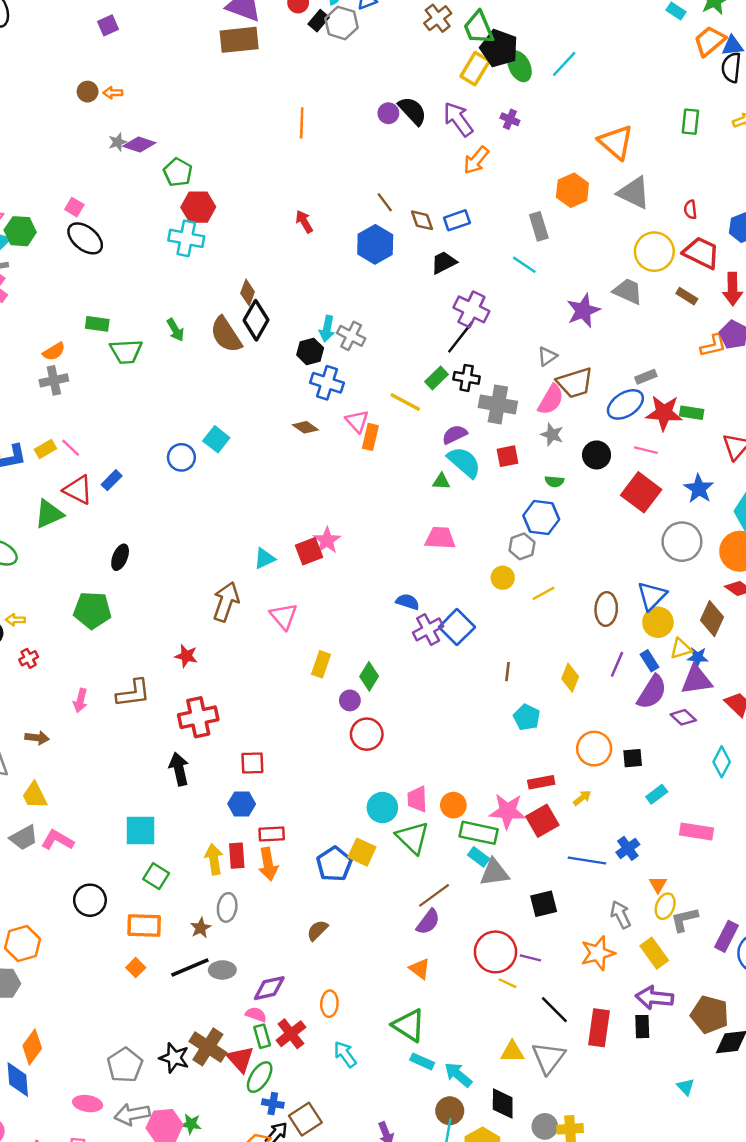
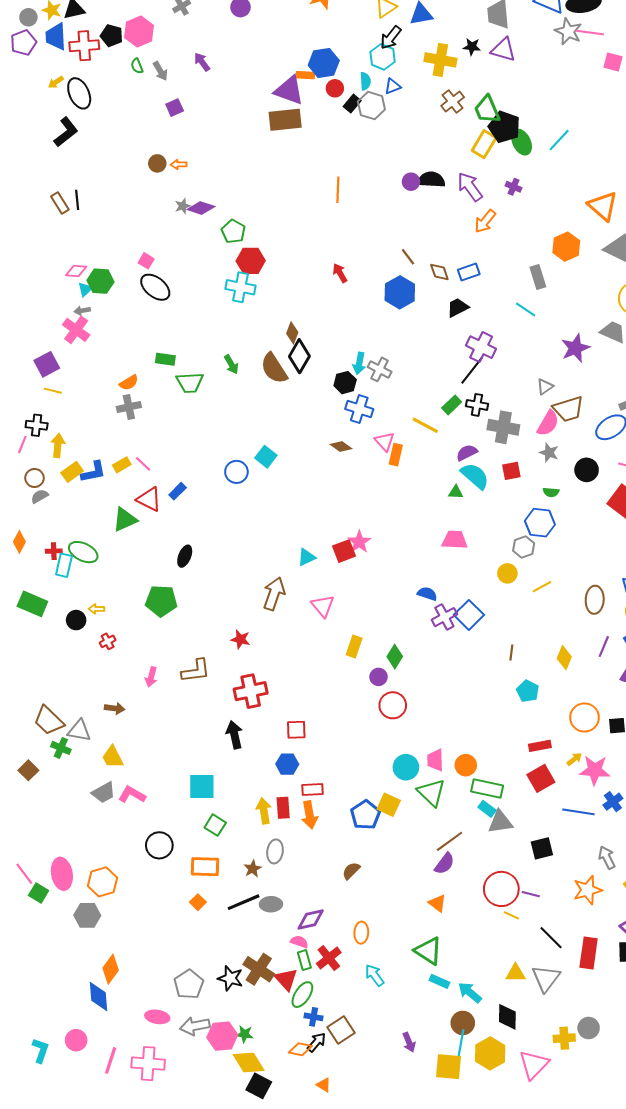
black semicircle: (412, 111) -> (431, 180), turned -44
pink star: (508, 811) -> (595, 770), moved
gray circle: (545, 1126) -> (589, 1028), moved

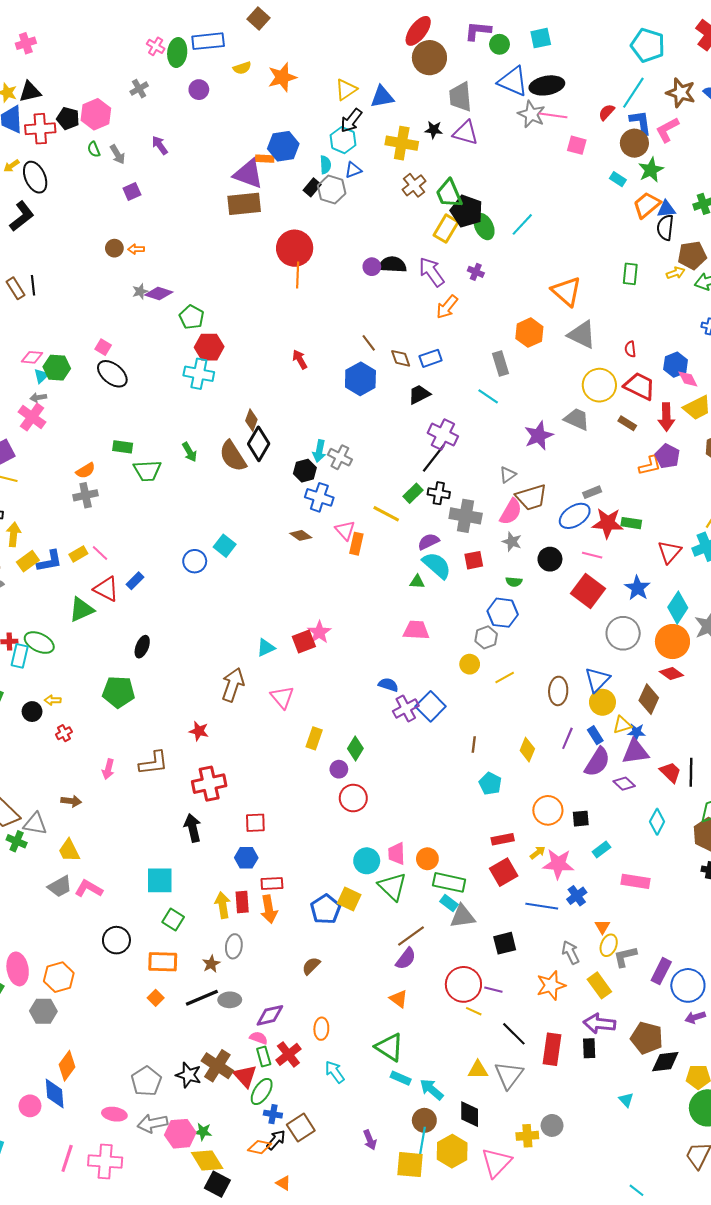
red circle: (335, 88) -> (295, 248), moved, size x2.0
pink circle: (76, 1040) -> (30, 1106), moved

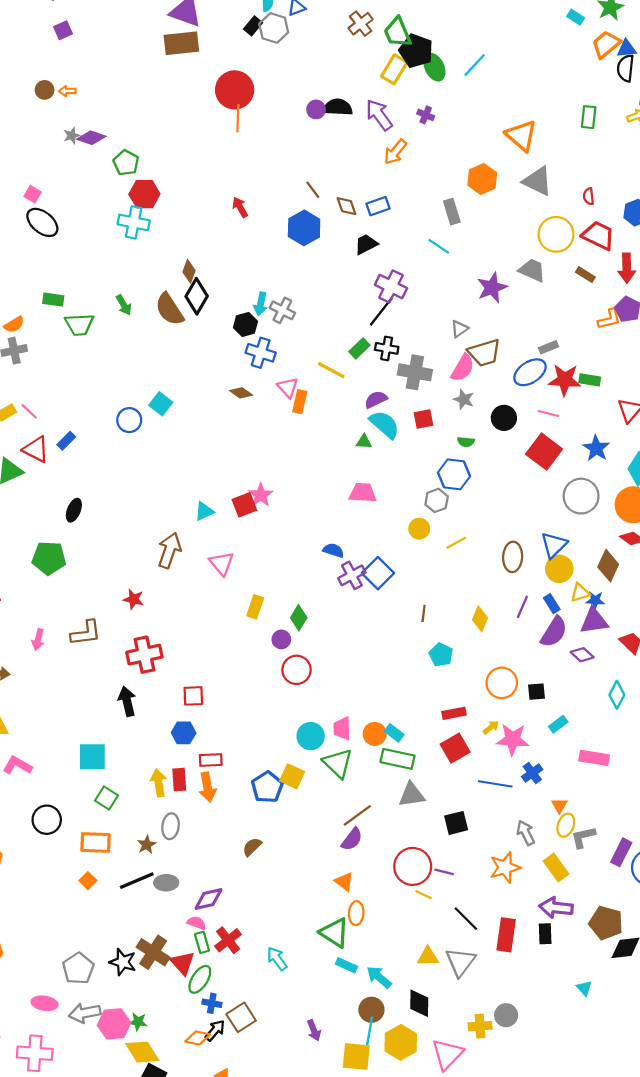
cyan rectangle: (449, 903) -> (394, 733), moved
orange ellipse: (321, 1029) -> (356, 913), moved

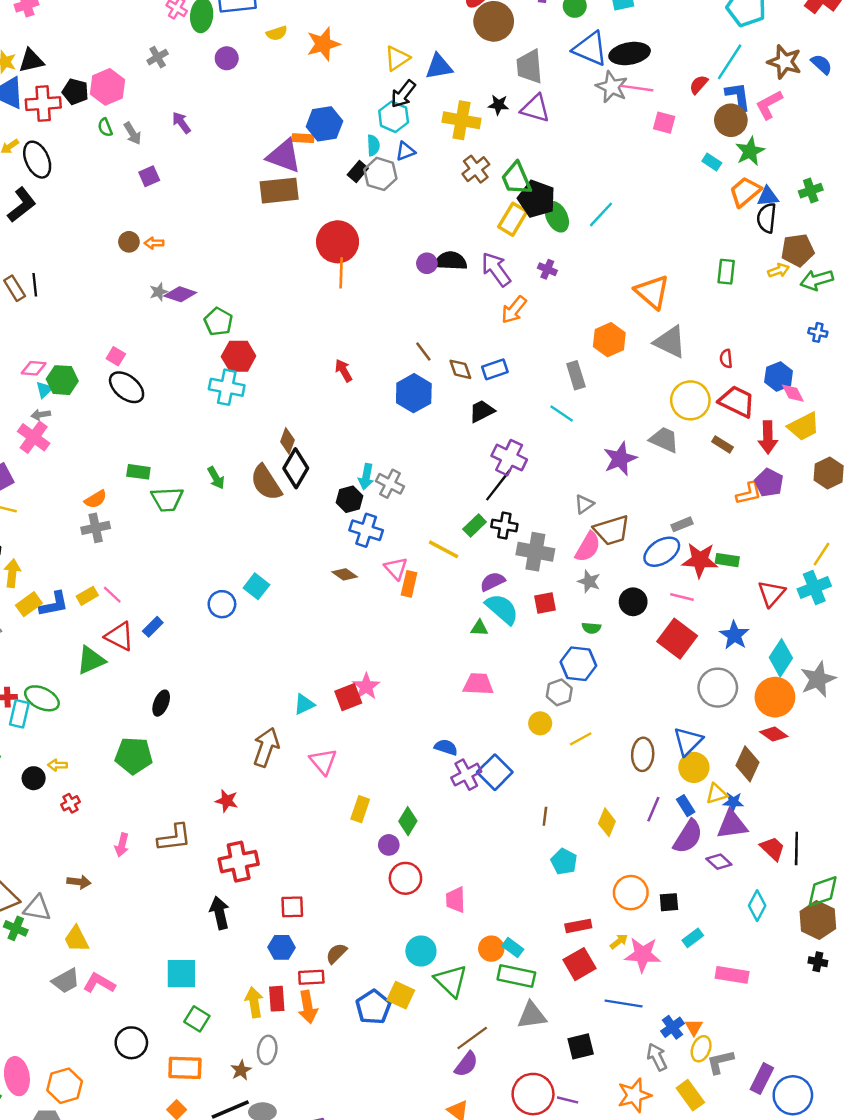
pink trapezoid: (342, 728) -> (456, 900), moved
blue cross: (532, 773) -> (672, 1027), moved
brown semicircle: (252, 847) -> (336, 953), moved

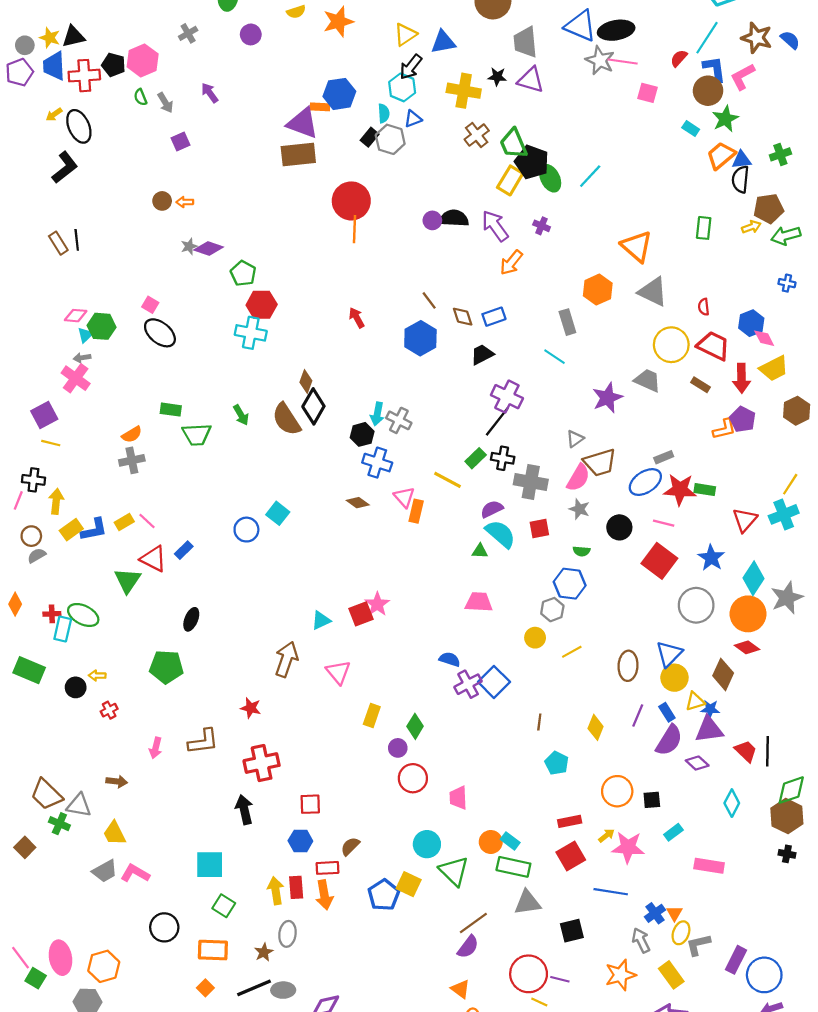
green triangle: (91, 660) -> (128, 580), turned -32

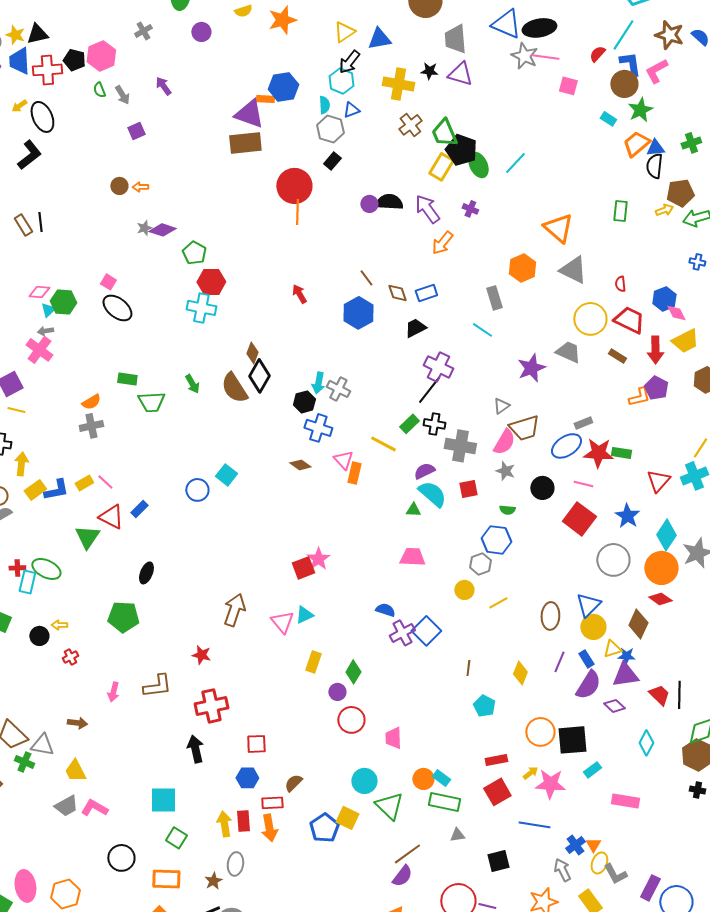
black rectangle: (370, 137) -> (332, 161), moved
cyan triangle: (321, 620) -> (304, 615), moved
black square: (652, 800) -> (572, 740), size x1.8
gray triangle: (527, 903) -> (457, 835), size x0.6
gray L-shape: (698, 945) -> (615, 874), turned -105

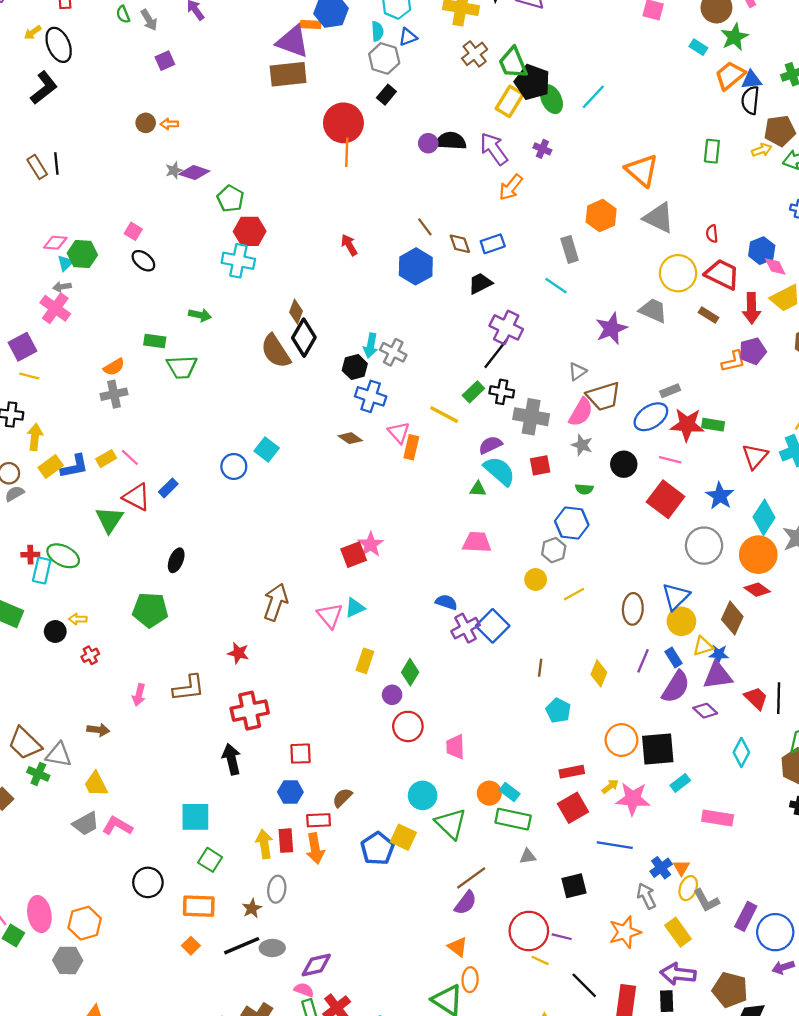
black ellipse: (117, 308) -> (143, 261), size x0.7
green arrow: (192, 384) -> (200, 315), moved, turned -48
purple pentagon: (656, 388) -> (753, 351), turned 30

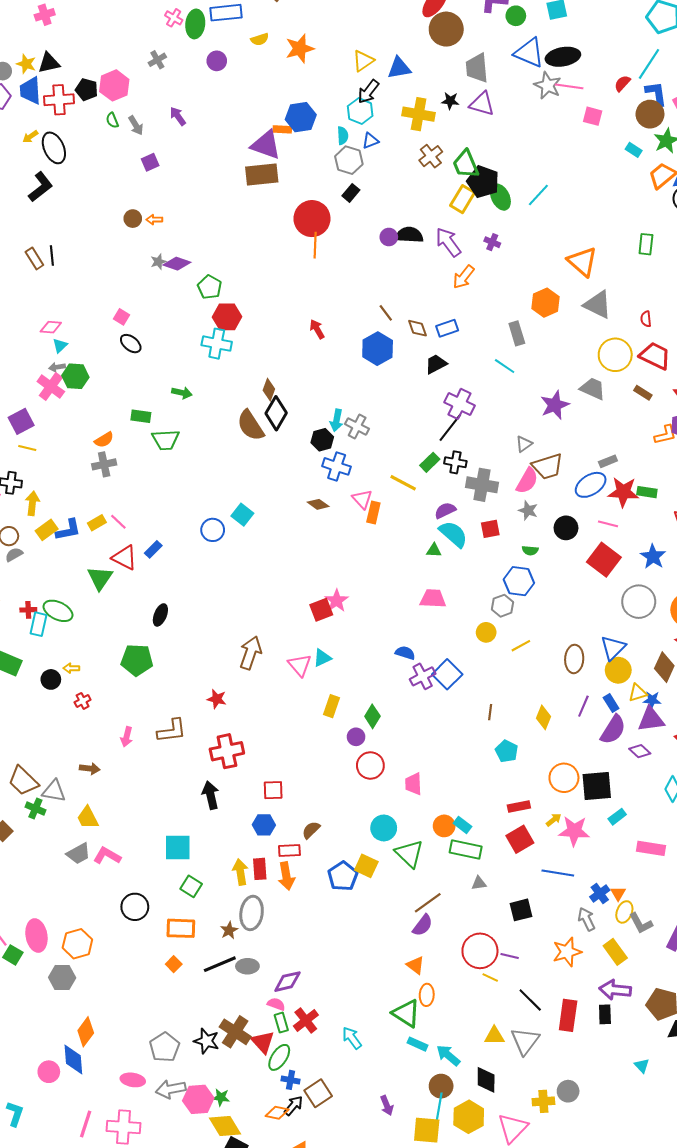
green hexagon: (82, 254) -> (75, 376), moved
gray ellipse: (277, 889) -> (252, 913), size x1.4

